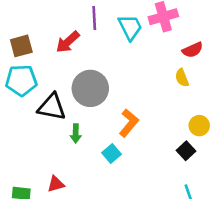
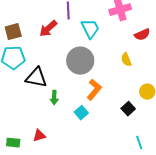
cyan trapezoid: (130, 27) -> (90, 29), moved
yellow semicircle: (182, 78) -> (126, 60), moved
gray circle: (90, 88) -> (80, 61), moved
black square: (186, 151) -> (128, 109), moved

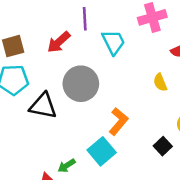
gray circle: (80, 61) -> (81, 84), moved
green arrow: (54, 98) -> (67, 166), moved, turned 56
cyan square: (81, 113) -> (102, 151), size x1.5

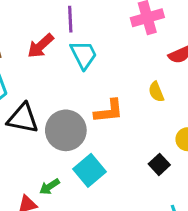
cyan trapezoid: (113, 42) -> (84, 55), moved
gray circle: (81, 84) -> (66, 130), moved
orange L-shape: (119, 121) -> (109, 111), moved, turned 44

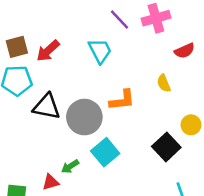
purple line: (70, 19) -> (120, 20), moved, turned -40
red arrow: (41, 46) -> (48, 51), moved
black square: (159, 164) -> (166, 147), size x1.5

